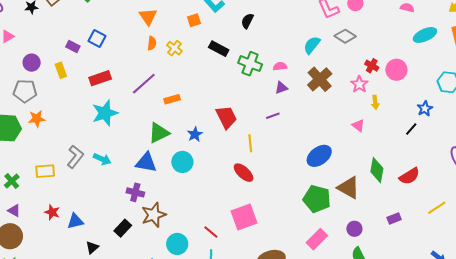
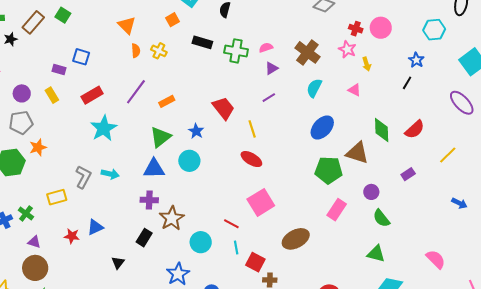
cyan semicircle: (312, 45) -> (314, 88), moved
blue triangle: (75, 221) -> (95, 227), moved

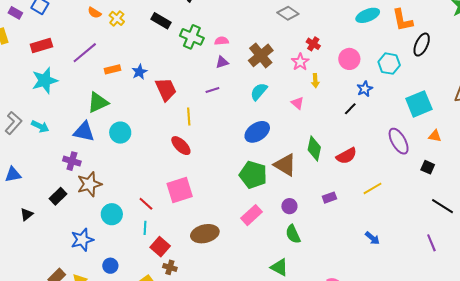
pink circle: (381, 28) -> (349, 59), moved
orange semicircle: (136, 51) -> (94, 13), turned 112
blue star: (196, 131) -> (139, 72), moved

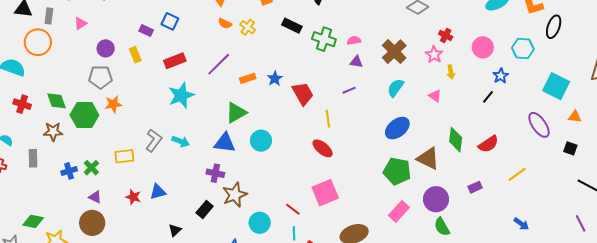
purple triangle: (222, 62) -> (356, 62), turned 32
cyan square: (419, 104) -> (556, 86), turned -36
purple circle: (289, 206) -> (436, 199), size x1.6

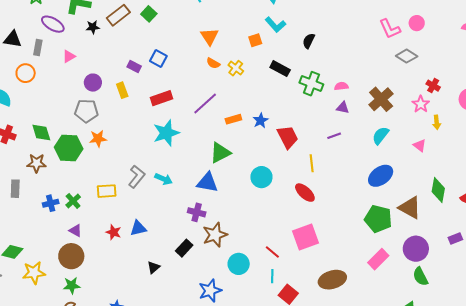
orange circle: (38, 42) -> (26, 73), size x0.7
cyan circle: (261, 141) -> (261, 177), moved

